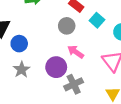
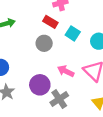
pink arrow: (76, 52) -> (66, 71), moved

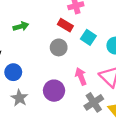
pink arrow: (66, 71) -> (81, 76), turned 42
gray cross: (59, 99) -> (94, 102), moved

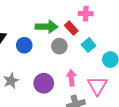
green arrow: (21, 26) -> (47, 27), moved, size x1.5
blue circle: (13, 72) -> (24, 45), moved

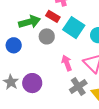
cyan square: (89, 45) -> (74, 28), size x1.5
purple circle: (44, 83) -> (32, 83), moved

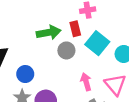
red rectangle: (53, 16) -> (75, 29), turned 40
blue circle: (14, 45) -> (25, 74), moved

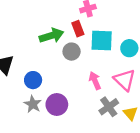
cyan square: (97, 43) -> (102, 40), turned -30

